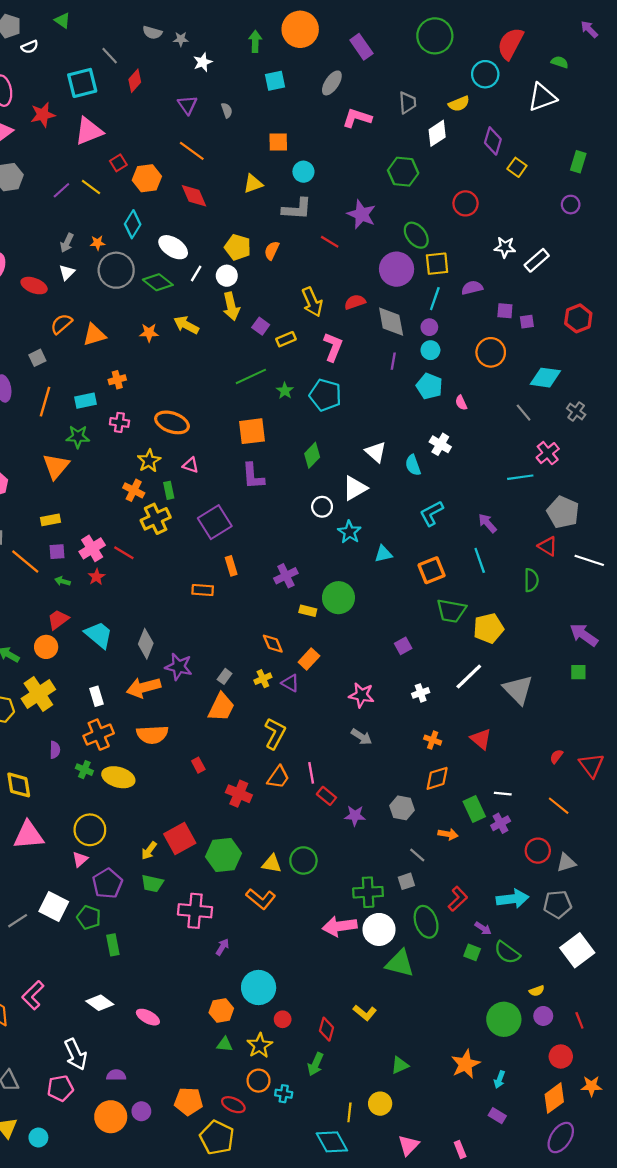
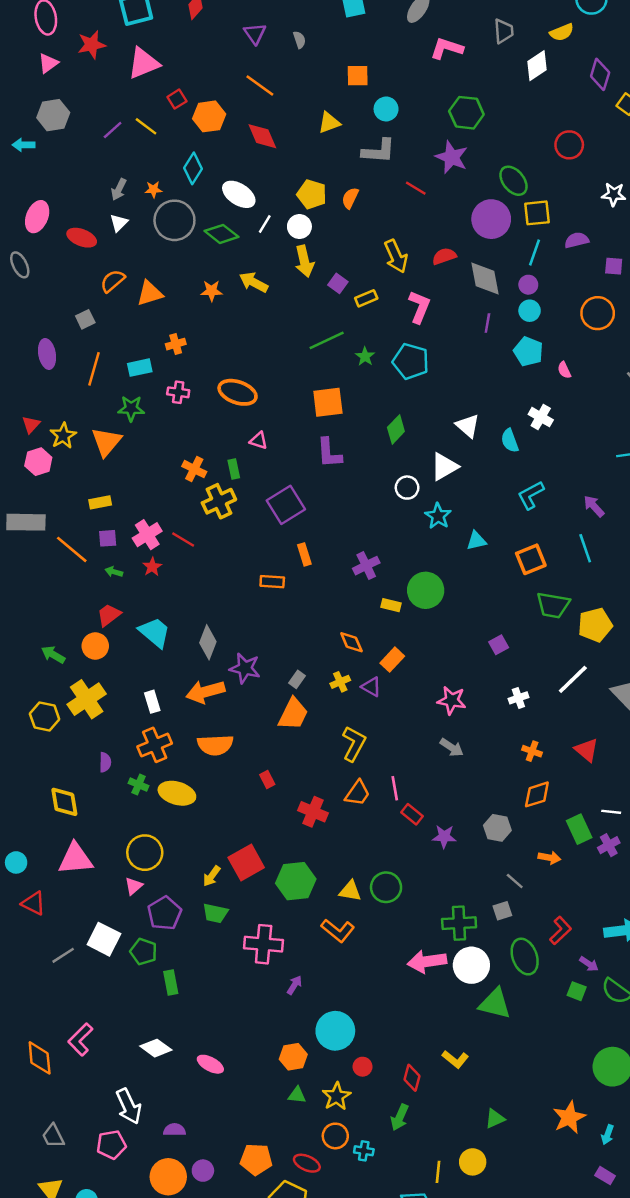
green hexagon: (403, 172) -> (466, 113), moved
yellow star: (149, 461) -> (63, 436), moved

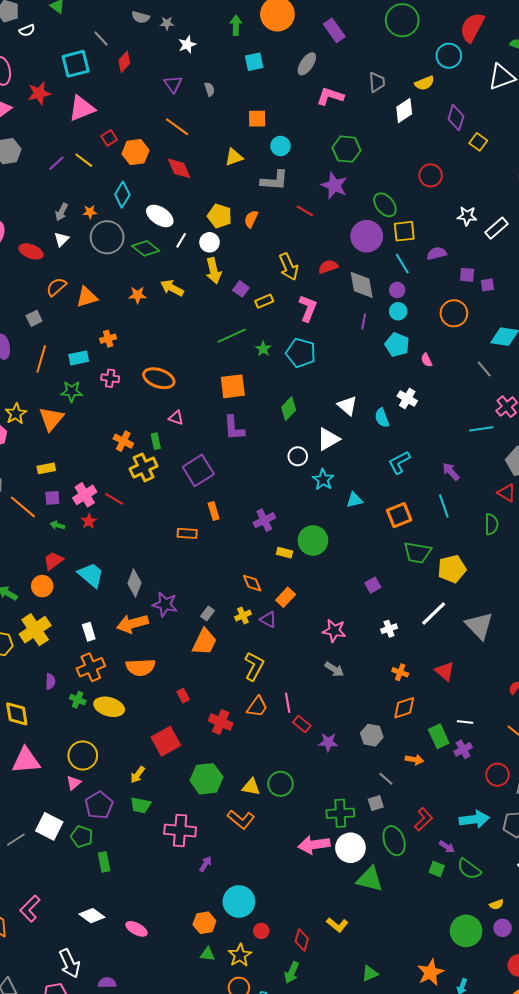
cyan line: (535, 253) -> (402, 264), turned -50
red square: (246, 862) -> (166, 741), moved

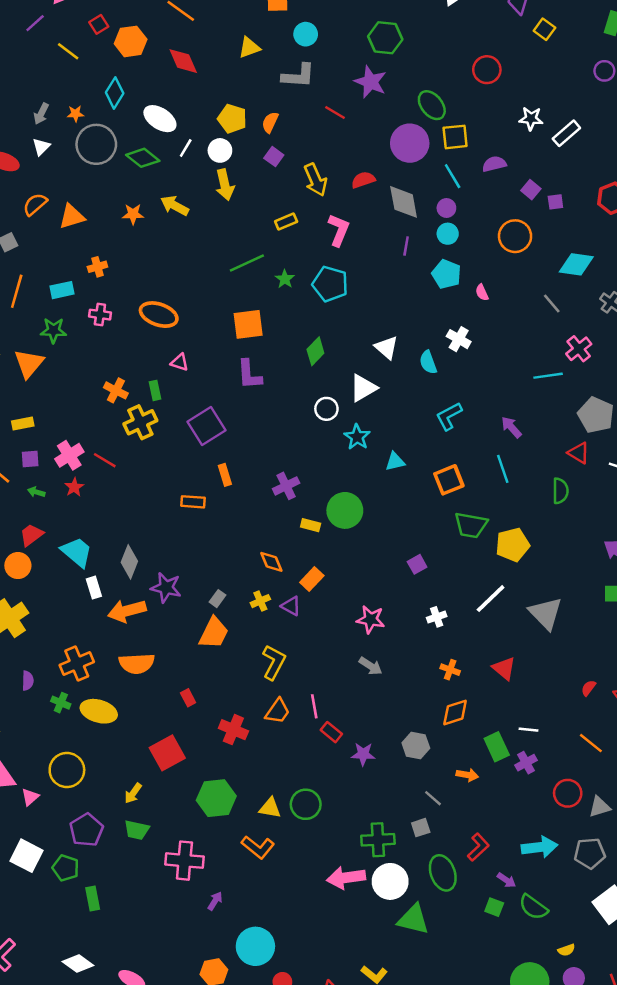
purple line: (56, 163) -> (35, 23), moved
purple square: (467, 275) -> (531, 190), turned 35
purple square: (241, 289) -> (274, 157), moved
white rectangle: (89, 632) -> (94, 588), moved
pink triangle: (74, 783) -> (30, 797), moved

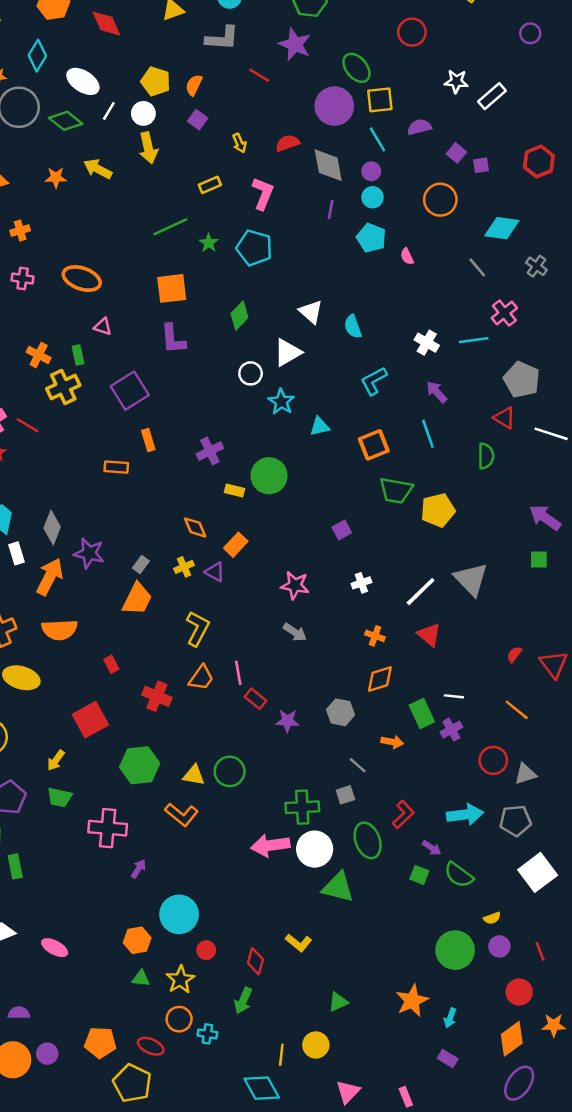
yellow arrow: (315, 180) -> (239, 143), size x0.6
white cross: (459, 339) -> (427, 343), moved
white line: (491, 599) -> (421, 592), moved
orange arrow: (127, 611) -> (50, 577), turned 132

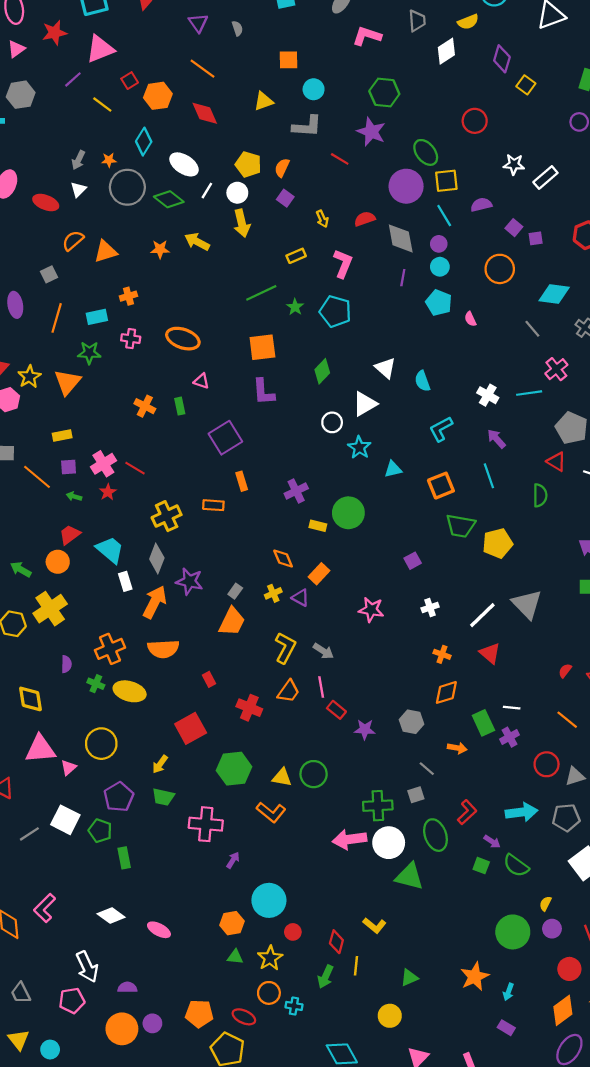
yellow cross: (63, 387) -> (167, 516), moved
gray arrow: (295, 632) -> (323, 651), moved
yellow semicircle: (492, 918) -> (545, 904), turned 136
yellow line: (281, 1055) -> (356, 966), moved

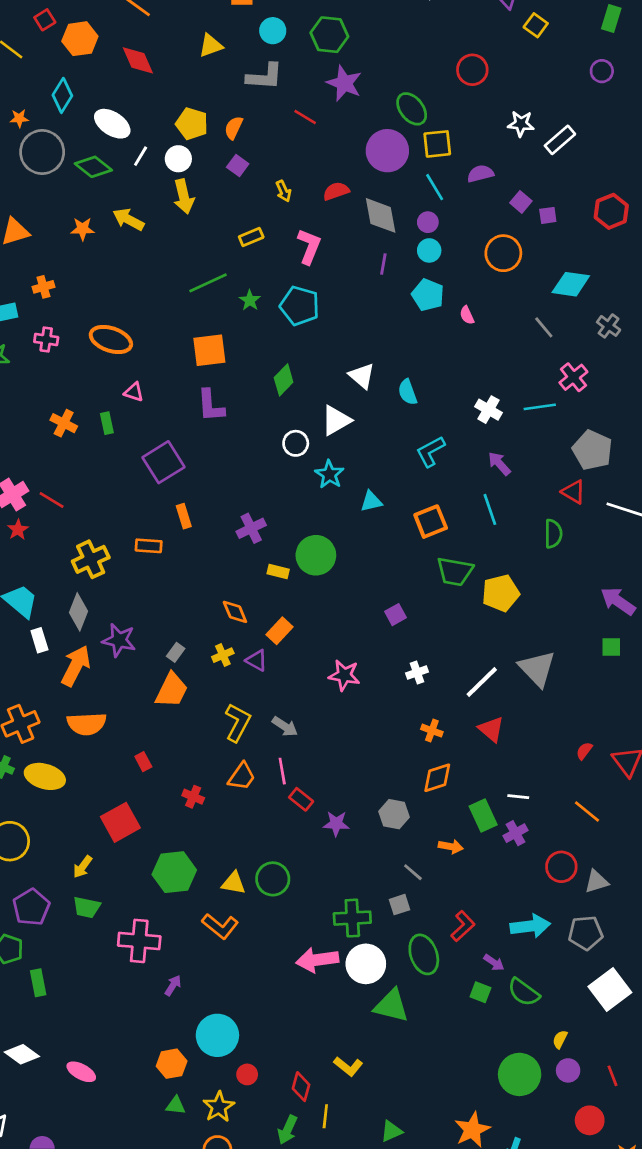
green hexagon: (384, 93) -> (329, 35), moved
red cross: (249, 708) -> (193, 797), size x0.7

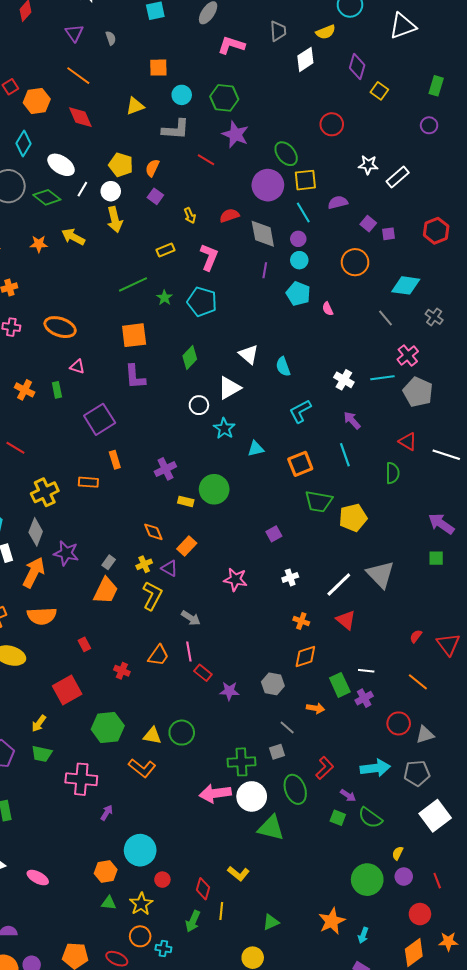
gray pentagon: (592, 450) -> (418, 392), moved
yellow L-shape: (238, 722) -> (152, 596), moved

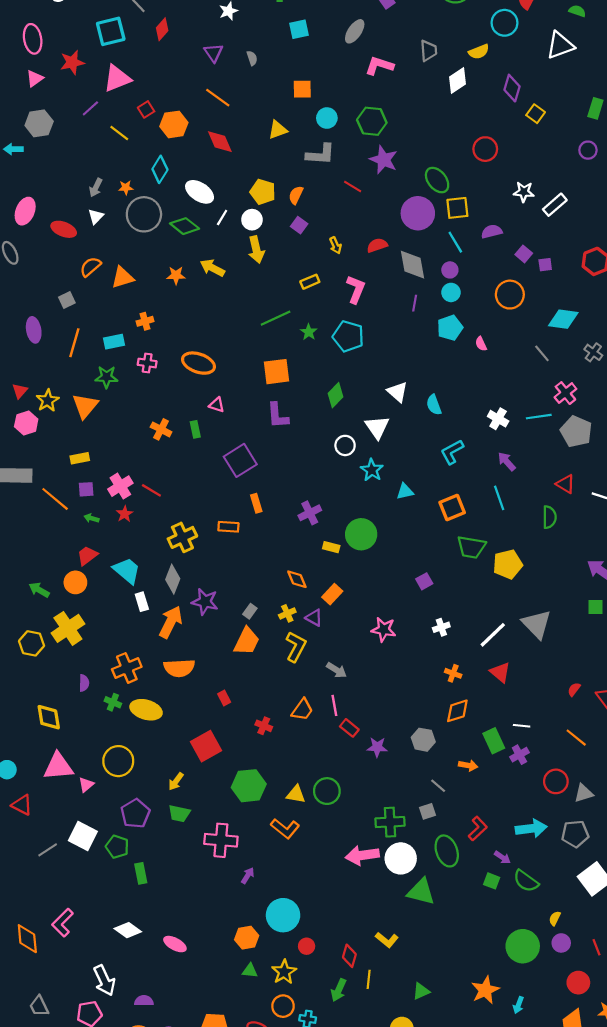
cyan pentagon: (298, 294) -> (450, 328), turned 30
white triangle: (229, 388) -> (377, 427), turned -35

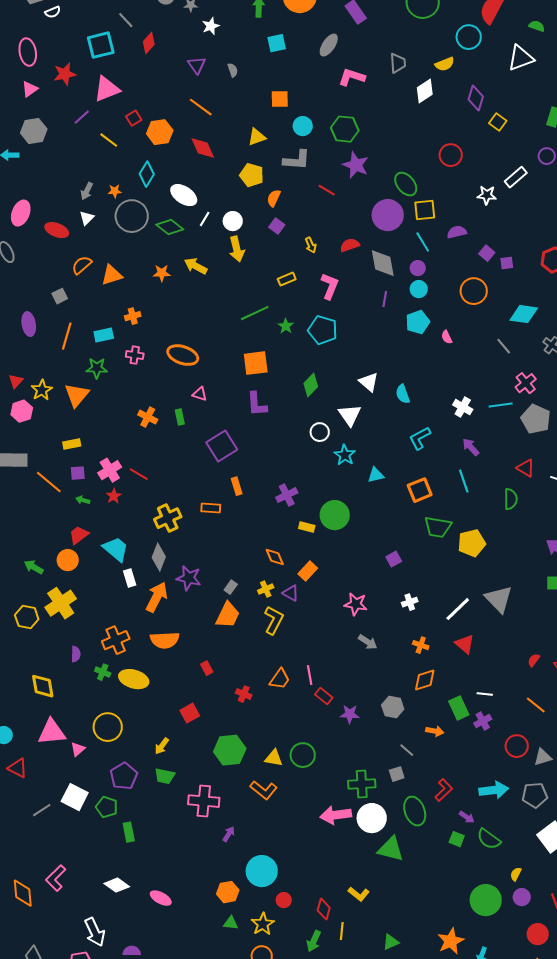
yellow pentagon: (263, 192) -> (252, 175), moved
white rectangle: (555, 205) -> (516, 177), moved
gray arrow: (337, 670) -> (368, 642), moved
red square: (206, 746) -> (190, 713), size x0.7

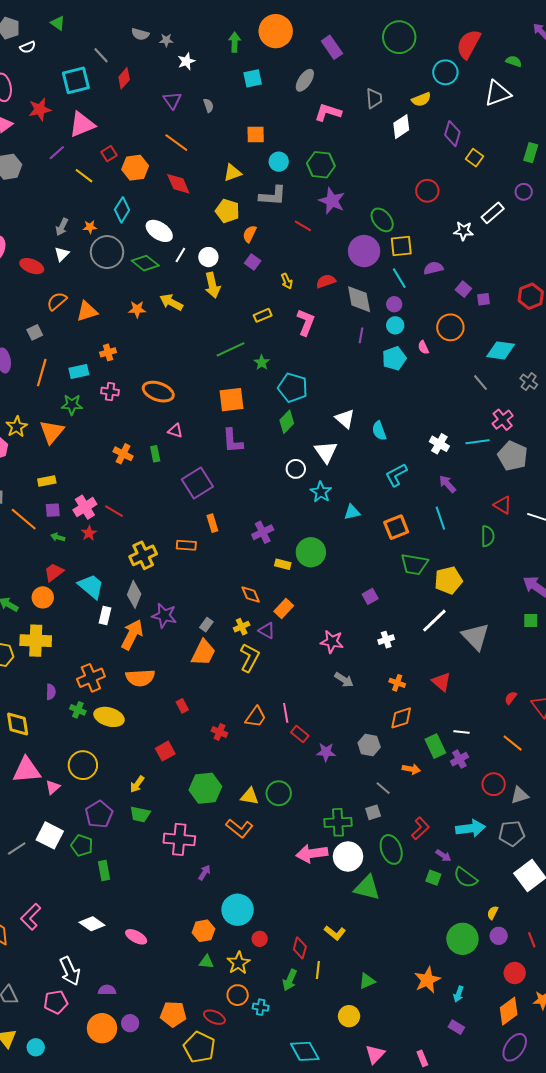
cyan pentagon: (323, 330) -> (293, 388), moved
pink semicircle: (447, 337) -> (423, 347), moved
white rectangle: (130, 578) -> (105, 616), turned 30
yellow cross: (61, 603) -> (36, 641), turned 36
white line: (458, 609) -> (434, 621), moved

